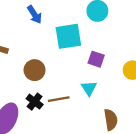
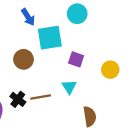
blue arrow: (35, 15) -> (28, 17), moved
brown circle: (35, 70) -> (24, 59), moved

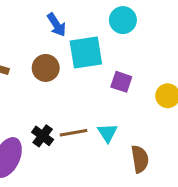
brown circle: (24, 59) -> (46, 68), moved
cyan triangle: (69, 87) -> (107, 133), moved

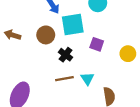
black cross: (43, 136) -> (65, 55), moved

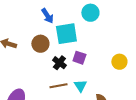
purple square: (97, 44) -> (79, 58), moved

